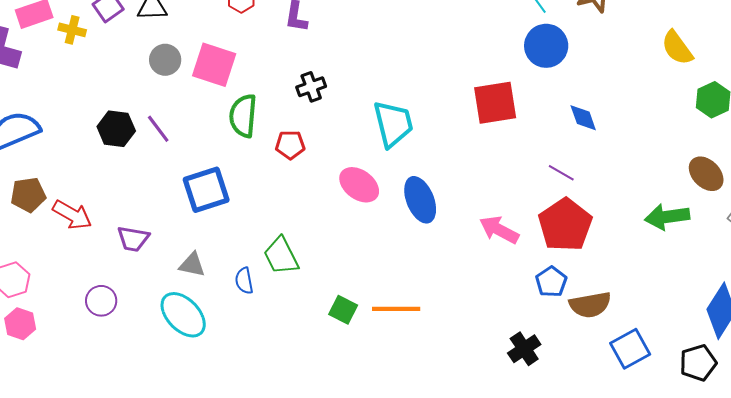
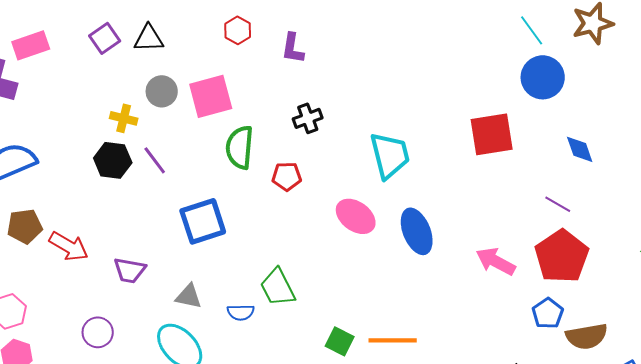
yellow cross: (72, 30) -> (124, 118), moved
pink square: (214, 65) -> (211, 96), turned -33
blue semicircle: (244, 281) -> (241, 312), turned -80

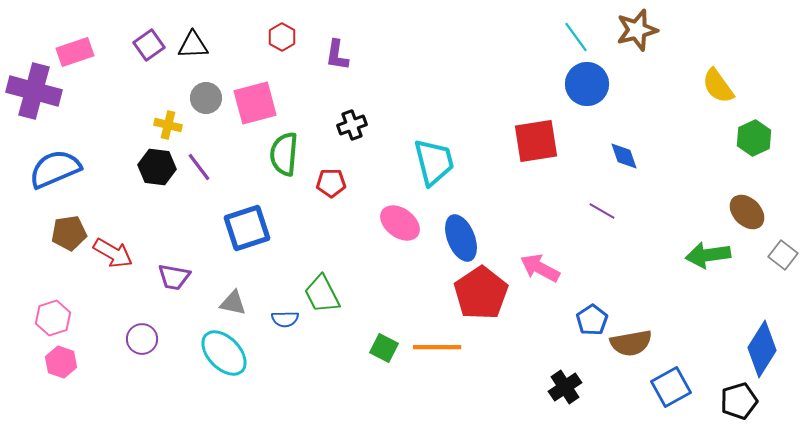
red pentagon: (562, 256) -> (481, 293), moved

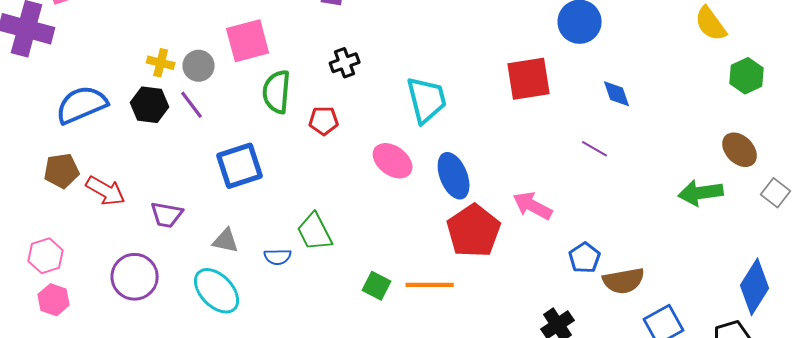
gray circle: (206, 98) -> (199, 66), moved
blue semicircle: (55, 169) -> (82, 105), moved
purple circle: (142, 339) -> (135, 277), size x1.5

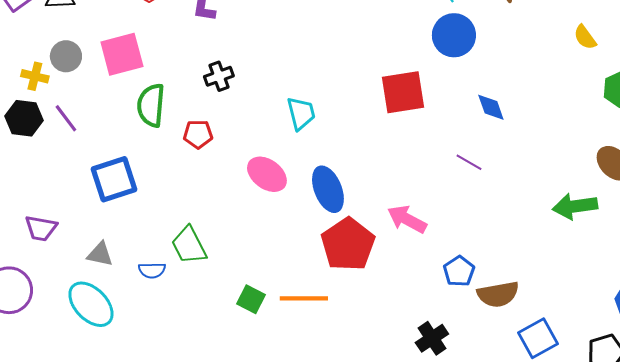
yellow semicircle: (711, 24) -> (585, 37), size x0.7
gray circle: (199, 66) -> (66, 56), moved
cyan trapezoid: (427, 100) -> (301, 113), size x0.7

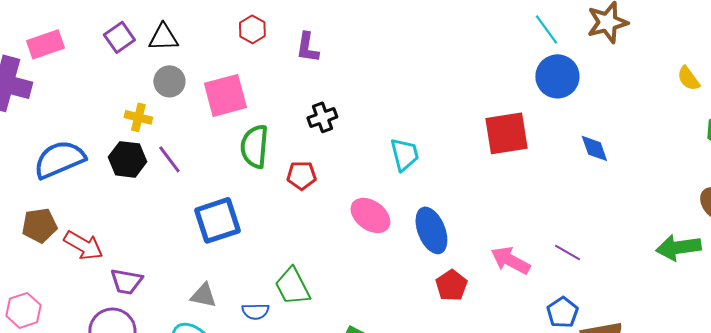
gray circle: (66, 56) -> (169, 81), moved
purple line: (469, 162) -> (567, 252), moved
purple trapezoid: (41, 228) -> (126, 281), moved
red pentagon: (348, 244) -> (451, 285), size x0.6

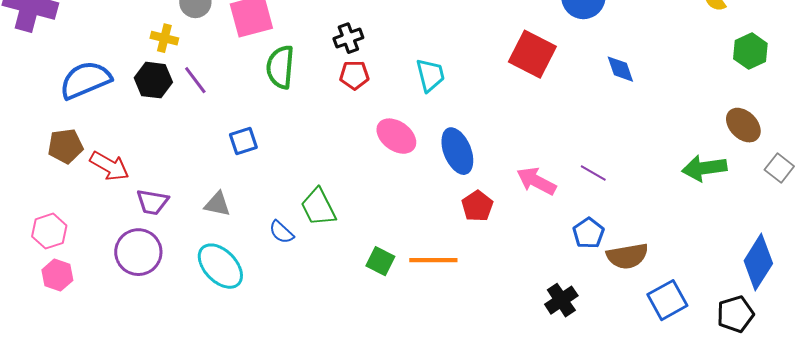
red square: (506, 133) -> (532, 54), turned 36
red pentagon: (301, 175) -> (354, 75), moved
blue square: (217, 220) -> (243, 141), size x0.6
gray triangle: (203, 295) -> (217, 204), moved
blue semicircle: (255, 311) -> (281, 232), turned 44

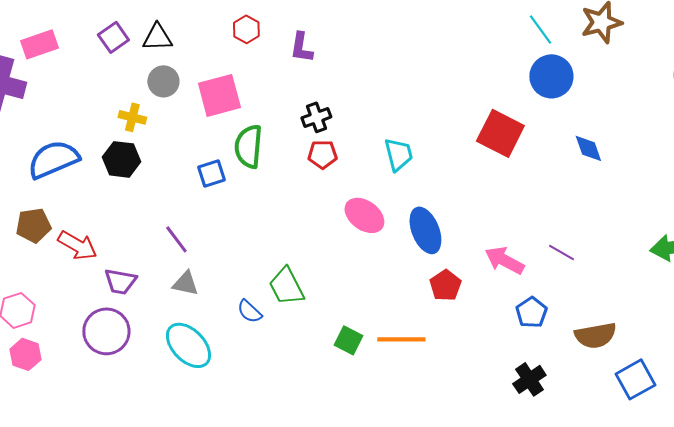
purple line: (195, 80) -> (176, 239), moved
blue square: (243, 141) -> (211, 173), moved
blue pentagon: (588, 233) -> (531, 312), moved

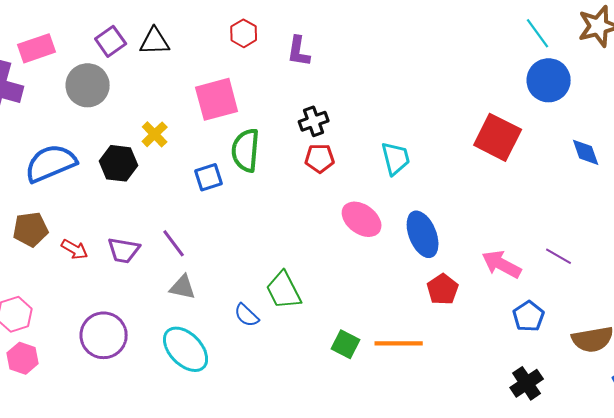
gray circle: (163, 81) -> (88, 85), moved, size x1.4
yellow cross: (132, 117) -> (155, 134), moved, turned 32
red arrow: (77, 245) -> (75, 249), size x0.7
purple trapezoid: (120, 281) -> (124, 250), moved

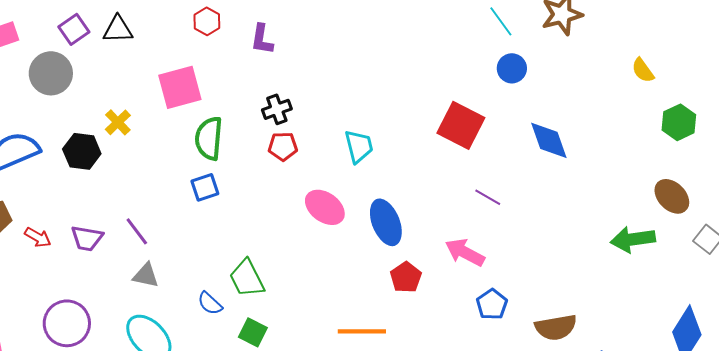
blue circle: (549, 80) -> (512, 68), size x0.7
blue diamond: (586, 152) -> (549, 140), size x1.4
blue square: (209, 177) -> (205, 187), moved
purple line: (559, 256) -> (488, 197), moved
green square: (346, 344) -> (253, 332), moved

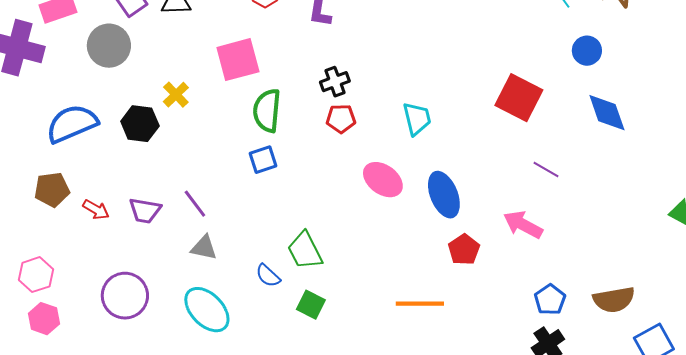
blue circle: (512, 68) -> (587, 51), moved
blue pentagon: (492, 304) -> (550, 300), moved

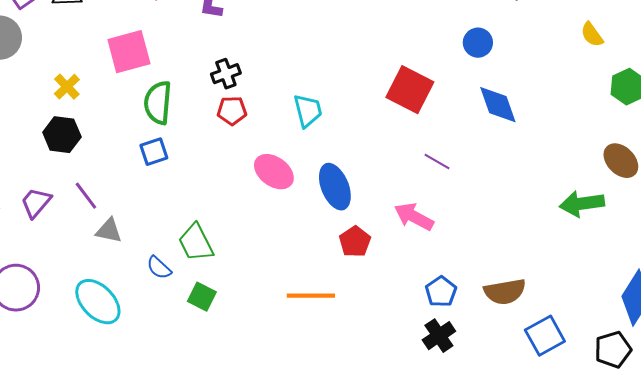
black hexagon: (140, 124) -> (62, 135), moved
purple trapezoid: (145, 211) -> (36, 203), turned 120
gray triangle: (204, 248) -> (109, 231), moved

